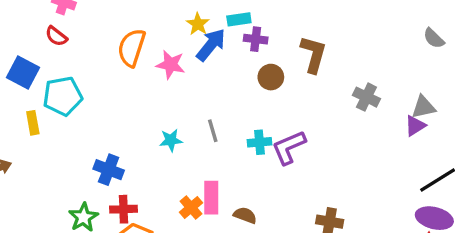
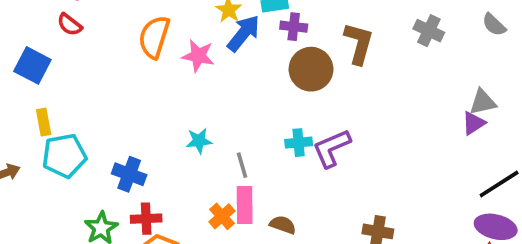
brown circle: (271, 77) -> (311, 69), size x1.5
cyan pentagon: (63, 96) -> (64, 156), moved
gray cross: (366, 97) -> (429, 31), moved
gray line: (213, 131) -> (242, 165), moved

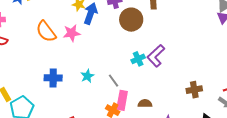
orange semicircle: (154, 37) -> (46, 31), turned -35
blue cross: (129, 174) -> (53, 78), moved
pink rectangle: (245, 205) -> (122, 100), turned 30

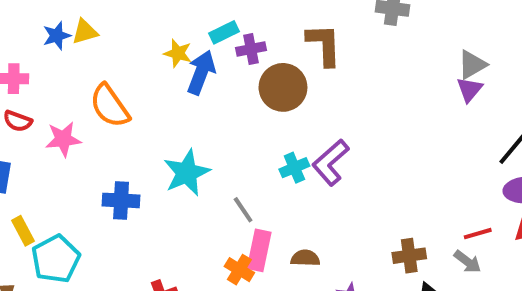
pink star: (72, 33) -> (63, 139), moved
cyan star: (87, 76) -> (187, 173), moved, size x1.6
brown cross: (194, 90) -> (409, 256), moved

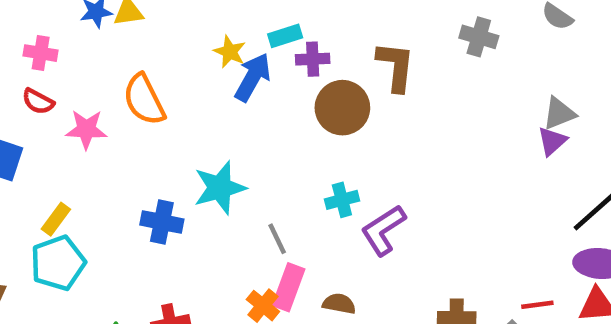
purple L-shape: (331, 162) -> (383, 230), moved
blue cross: (121, 200) -> (162, 222), moved
yellow rectangle: (23, 231) -> (56, 219), moved, turned 56

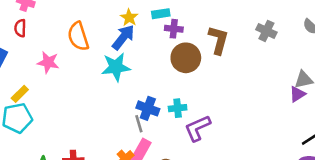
blue arrow: (253, 77) -> (123, 37), moved
red semicircle: (38, 101) -> (20, 28), turned 54
pink star: (86, 129) -> (48, 62), moved
cyan star: (220, 188) -> (116, 67), moved
blue cross: (162, 222) -> (148, 108), moved

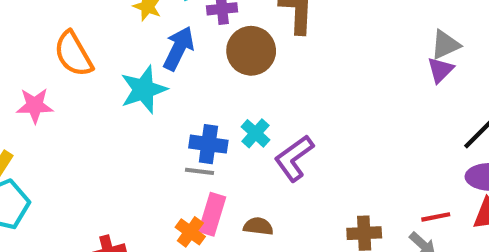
blue arrow: (123, 37) -> (179, 48), moved
cyan cross: (178, 108) -> (255, 133), turned -30
gray line: (139, 124) -> (200, 171), turned -54

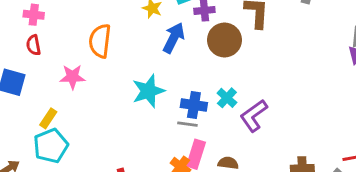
orange semicircle: (73, 54) -> (100, 41), turned 36
cyan star: (144, 90) -> (148, 91), moved

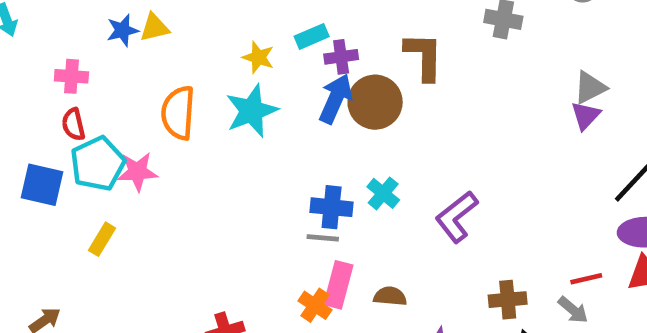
blue arrow: (174, 38) -> (336, 99), moved
cyan star: (148, 91) -> (252, 111), moved
purple L-shape: (254, 116) -> (457, 217), moved
cyan pentagon: (51, 146) -> (98, 164), moved

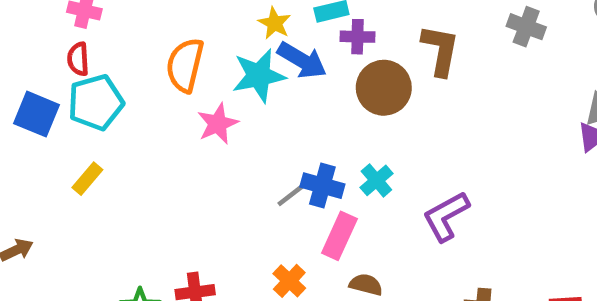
blue arrow: (336, 99) -> (302, 60), moved, turned 87
pink star: (137, 172) -> (218, 124), moved, turned -30
gray line: (323, 238) -> (291, 195), moved, turned -52
pink rectangle: (338, 285) -> (339, 236), moved

